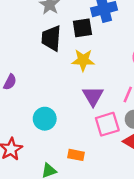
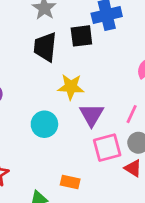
yellow star: (83, 60) -> (71, 87), moved
cyan circle: (45, 119) -> (44, 124), moved

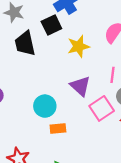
yellow star: (71, 87) -> (78, 46), moved
orange rectangle: (70, 182) -> (58, 129), moved

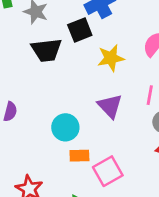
black trapezoid: (25, 44) -> (47, 50), turned -88
pink square: (102, 108) -> (108, 171), moved

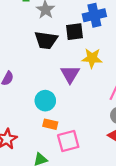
purple triangle: (110, 106) -> (70, 74), moved

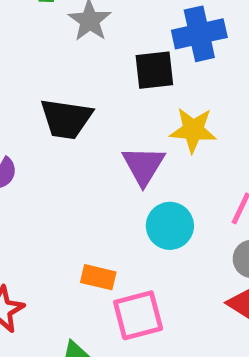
black trapezoid: (46, 40) -> (66, 119), moved
cyan circle: (45, 101) -> (170, 226), moved

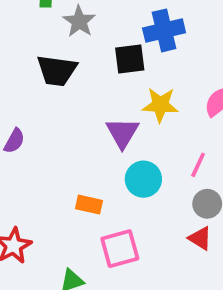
black trapezoid: (66, 119) -> (57, 70), moved
orange rectangle: (98, 277) -> (89, 205), moved

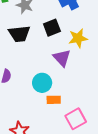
black square: (130, 59) -> (52, 28), moved
cyan circle: (143, 179) -> (42, 83), moved

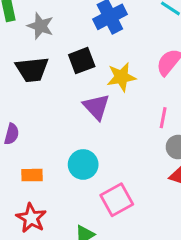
cyan circle: (42, 83) -> (83, 164), moved
orange rectangle: (54, 100) -> (32, 175), moved

